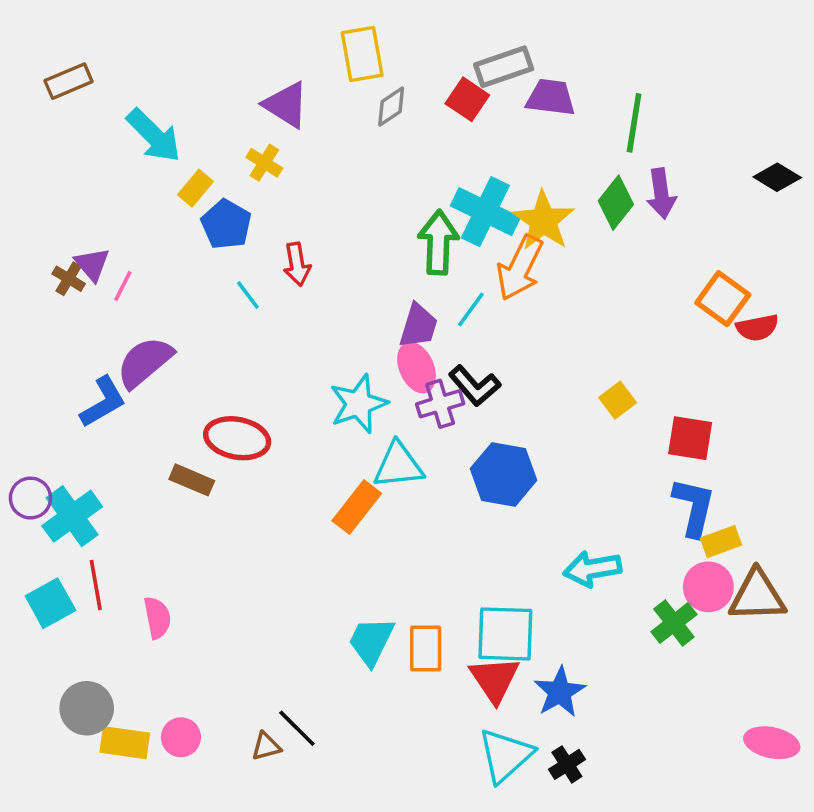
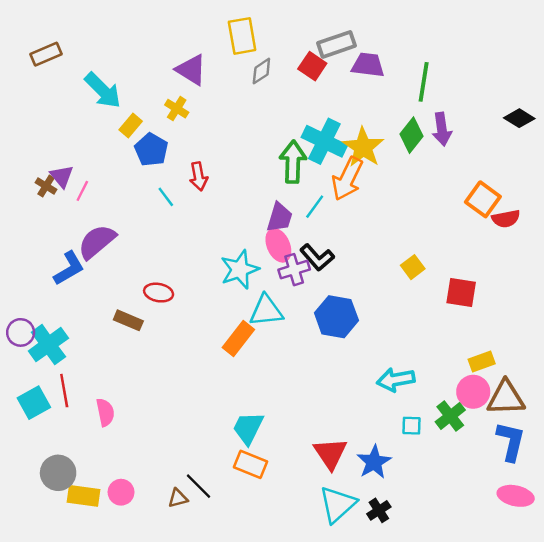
red ellipse: (237, 438) -> (159, 293), size x0.7
blue L-shape: (694, 507) -> (511, 441), moved
cyan square: (505, 634) -> (411, 426), moved, size x0.5
orange rectangle: (426, 648) -> (251, 464), moved, turned -68

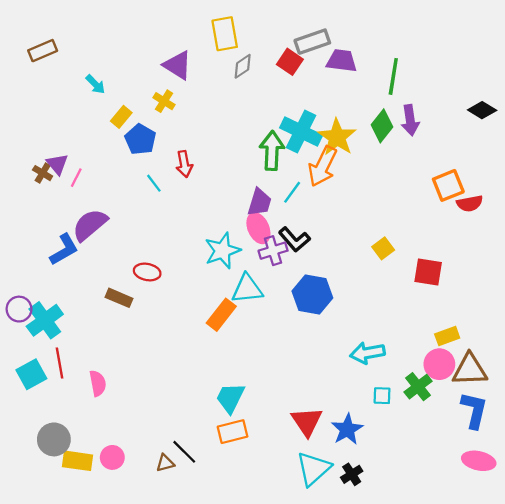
cyan arrow: (103, 90) -> (95, 84), size x0.6
orange square: (483, 199) -> (448, 185), turned 32
orange rectangle: (251, 464) -> (233, 432), turned -36

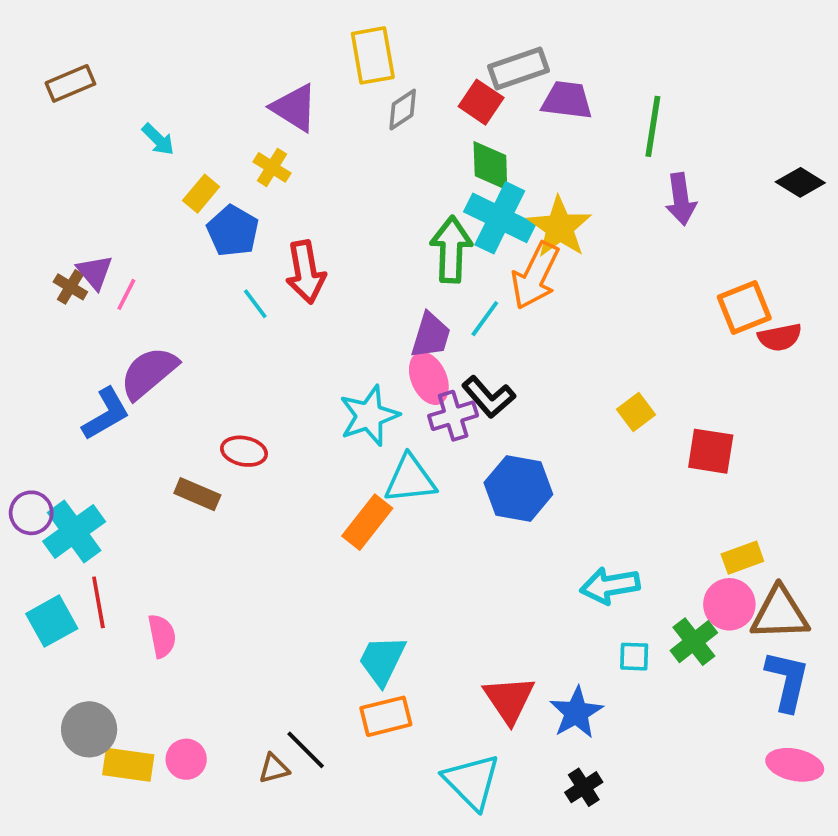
green diamond: (382, 126) -> (490, 166), moved, turned -40
red arrow: (184, 164) -> (306, 272), size x1.4
cyan triangle: (313, 469) -> (472, 782), moved, turned -33

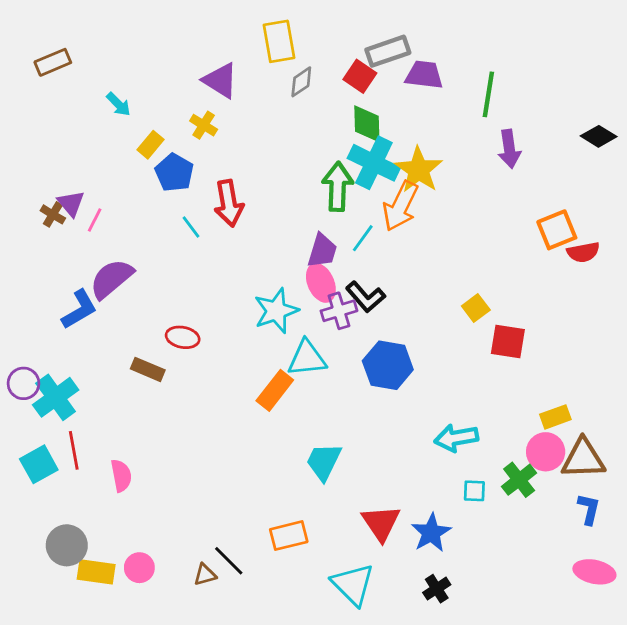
red square: (711, 451) -> (508, 342), moved
cyan trapezoid: (382, 660) -> (324, 462), moved
blue L-shape: (787, 681) -> (589, 509), size x0.7

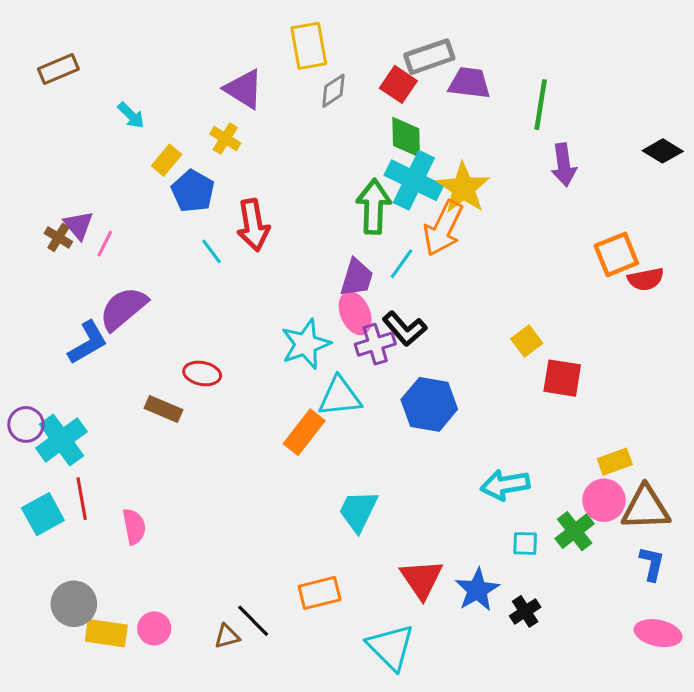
black cross: (437, 589) -> (525, 611), moved

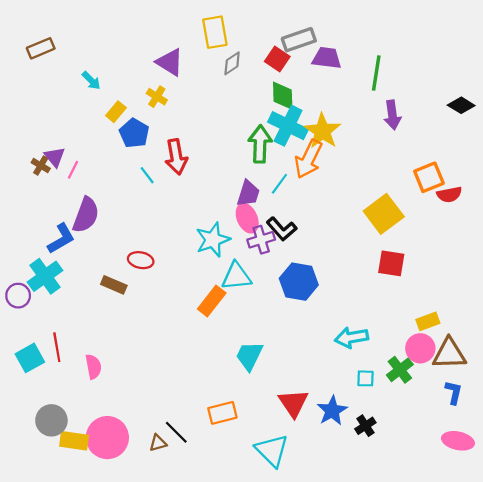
purple semicircle: (123, 309) -> (86, 215), turned 150
yellow square: (527, 341) -> (384, 214), moved, size x1.8
cyan cross: (61, 440) -> (45, 276), moved
pink circle: (154, 628) -> (107, 438), size x1.8

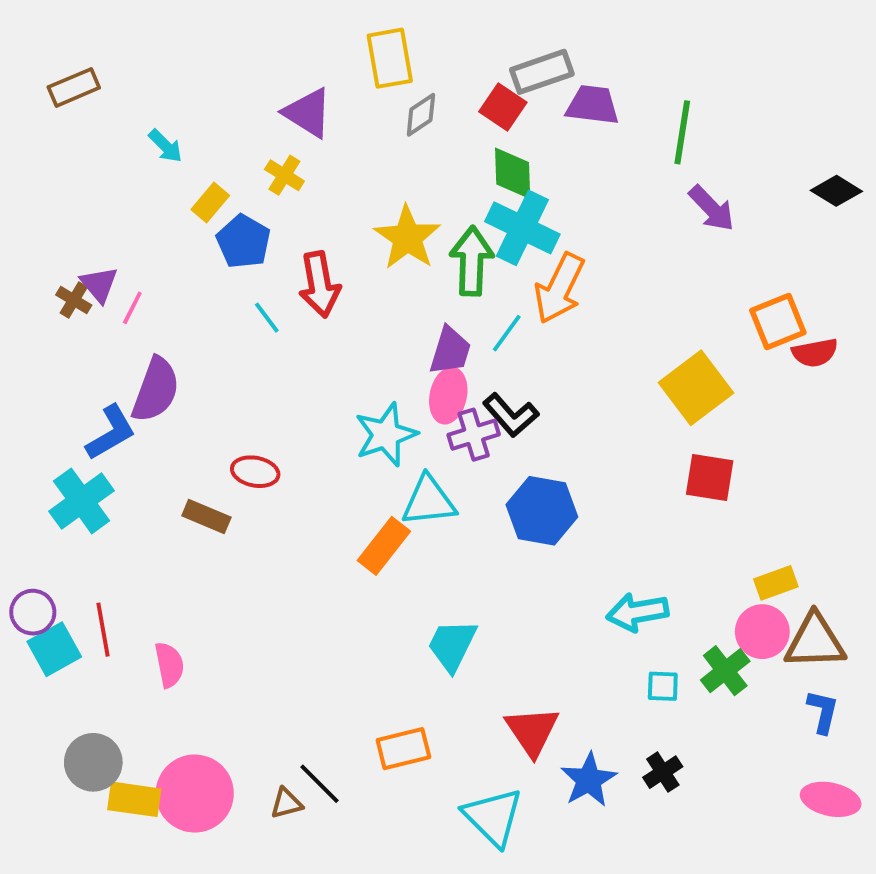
purple arrow: (392, 115) -> (712, 208), turned -36
yellow star: (322, 131) -> (407, 238), moved
pink ellipse: (247, 218) -> (448, 396), turned 36
purple circle: (18, 296) -> (33, 612), moved
blue star: (332, 411) -> (589, 780), moved

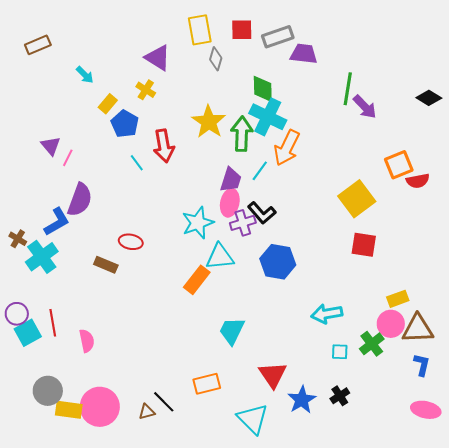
red square: (503, 107) -> (242, 30), moved, turned -35
gray diamond: (421, 115) -> (216, 59), turned -40
green line: (682, 132) -> (348, 89), moved
brown cross: (74, 300) -> (18, 239), moved

